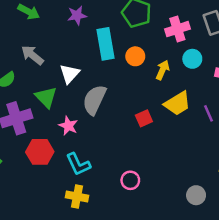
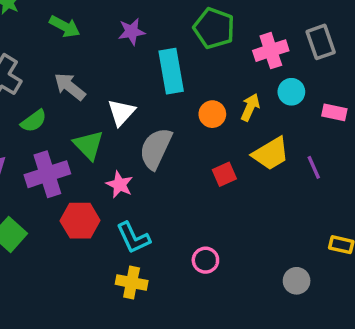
orange circle: (135, 56) -> (212, 114), moved

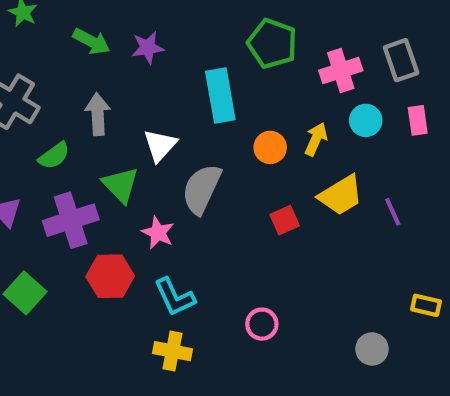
purple star: (132, 32) -> (148, 48), moved
gray arrow: (70, 87) -> (98, 114), turned 48
pink rectangle: (334, 112) -> (418, 120), moved, turned 70

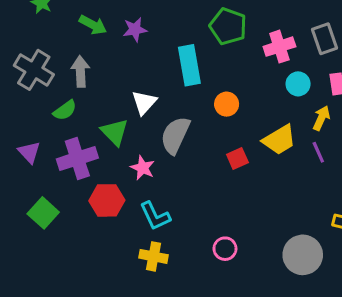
gray arrow: (98, 114) -> (80, 71), moved
yellow arrow: (316, 139) -> (321, 118), moved
pink circle: (262, 324) -> (225, 249), moved
gray circle: (372, 349) -> (303, 255), size x1.6

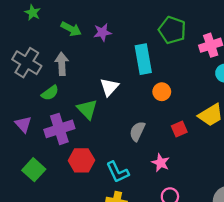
orange circle: (227, 104) -> (162, 92), moved
gray semicircle: (175, 135) -> (137, 131), moved, size x0.7
pink star: (143, 168) -> (161, 163), moved

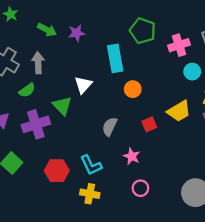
red hexagon: (81, 160) -> (57, 171), moved

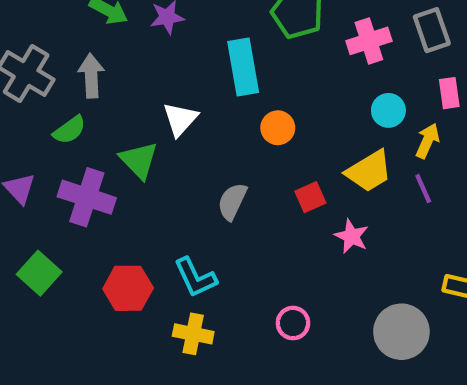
cyan circle: (192, 72) -> (388, 110), moved
purple cross: (36, 124) -> (87, 197), turned 36
pink star: (132, 156) -> (352, 236), moved

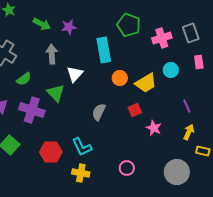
gray arrow: (91, 76) -> (52, 54), moved
yellow arrow: (428, 141) -> (189, 132), moved
yellow trapezoid: (369, 171) -> (146, 83), moved

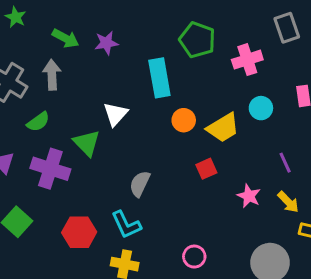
gray rectangle: (191, 33) -> (287, 28), moved
gray arrow: (52, 54) -> (52, 75), moved
gray semicircle: (99, 112) -> (140, 184), moved
pink star: (154, 128) -> (249, 196), moved
yellow arrow: (189, 132) -> (288, 202), turned 112

